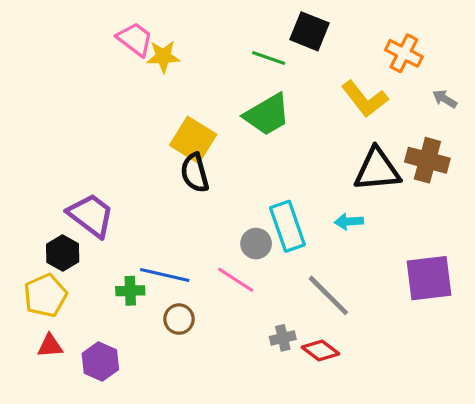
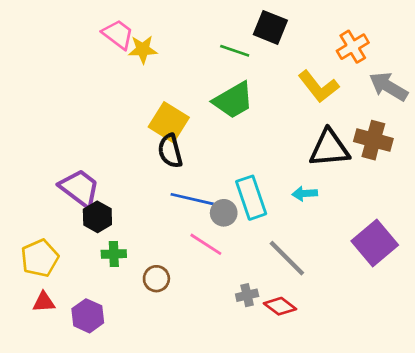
orange cross: (404, 53) -> (353, 47), turned 32
gray arrow: (445, 99) -> (388, 86), size x1.8
black hexagon: (63, 253) -> (97, 217), moved
blue line: (165, 275) -> (192, 199), moved
purple square: (429, 278) -> (375, 243), turned -33

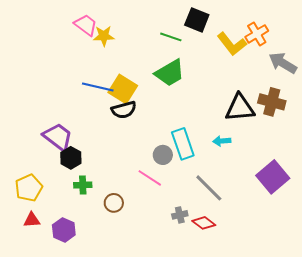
yellow L-shape: (318, 86) -> (232, 44), moved
black semicircle: (170, 151) -> (124, 110), turned -90
blue line: (192, 199) -> (98, 87), moved

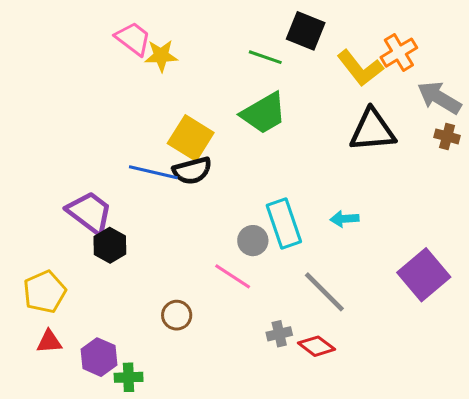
blue line: (98, 87) -> (153, 172), moved
brown cross: (272, 102) -> (447, 136), moved, size x0.6
black triangle: (240, 108) -> (372, 130), moved
green cross: (83, 185) -> (129, 377), moved

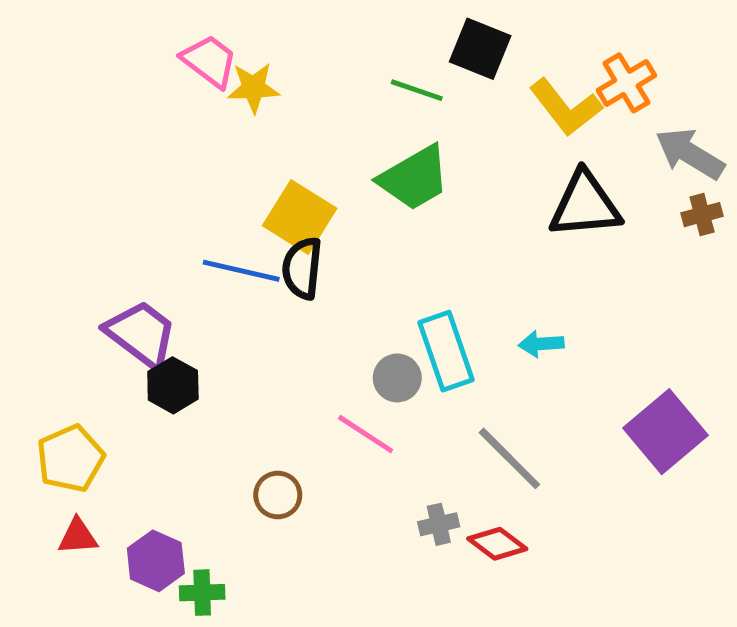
brown cross: (447, 136) -> (702, 215), turned -30
black semicircle: (192, 171) -> (302, 268), turned 111

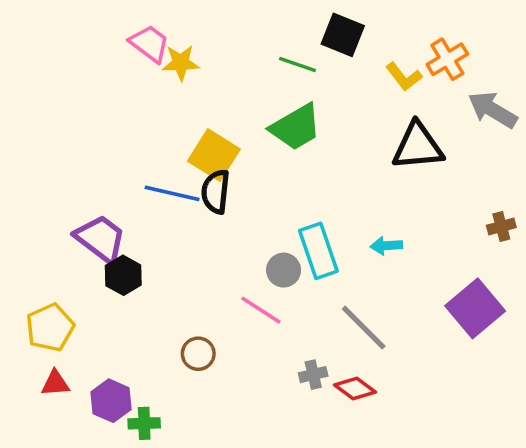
yellow L-shape: (566, 107) -> (404, 77), size x0.7
brown cross: (702, 215) -> (501, 226), moved

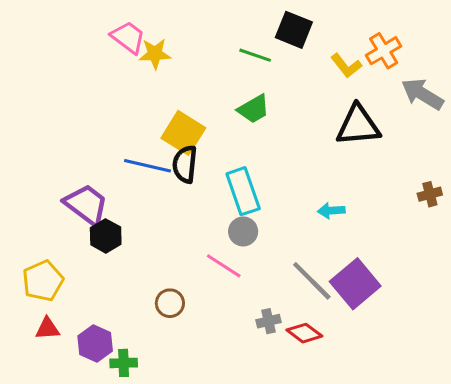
green trapezoid: (296, 127) -> (254, 109), size x0.7
cyan rectangle: (318, 251) -> (243, 191), moved
purple square: (475, 308) -> (355, 284), moved

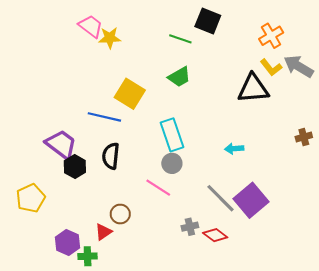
yellow L-shape: (346, 66) -> (271, 67), moved
black semicircle: (185, 164) -> (111, 156), moved
red triangle: (47, 329) -> (103, 232), moved, turned -30

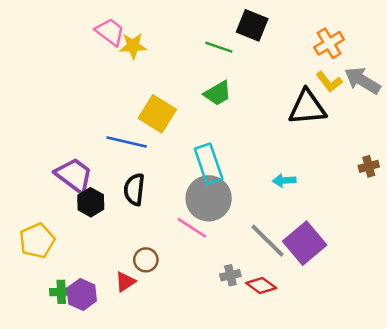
gray circle: (172, 163) -> (209, 198), size x1.8
green cross: (88, 256) -> (61, 292), moved

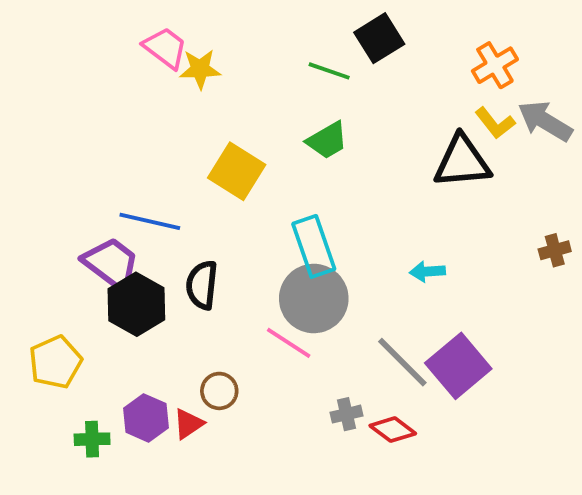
black square: (252, 25) -> (379, 38), turned 36
blue line: (127, 142) -> (150, 221), moved
black hexagon: (91, 202) -> (136, 304), size x1.4
purple hexagon: (82, 294) -> (146, 418), moved

